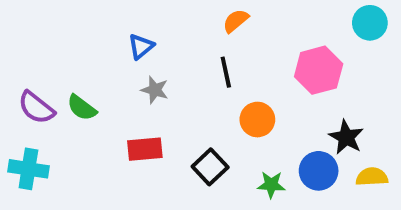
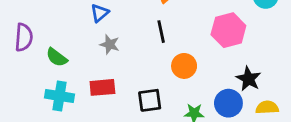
purple semicircle: (36, 108) -> (24, 37), moved, turned -124
black square: (210, 167) -> (150, 100), turned 35
cyan cross: (28, 169) -> (60, 96), moved

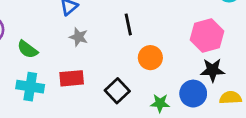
pink hexagon: (228, 30) -> (207, 36), moved
black star: (248, 79) -> (213, 70), turned -30
black square: (150, 100) -> (117, 91), turned -35

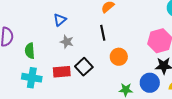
green semicircle: (27, 49) -> (30, 51), turned 49
black square: (117, 91) -> (84, 67), moved

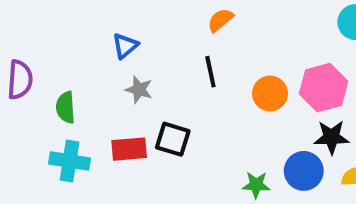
orange circle: (119, 57) -> (270, 94), moved
black square: (84, 67) -> (173, 139), turned -30

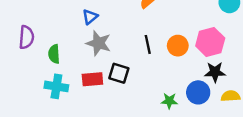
black line: (210, 72) -> (148, 44), moved
gray star: (139, 90) -> (98, 43), size x1.5

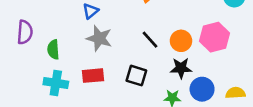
black line: (148, 44) -> (150, 40), turned -30
black star: (215, 72) -> (181, 68), moved
black square: (119, 73) -> (136, 76), moved

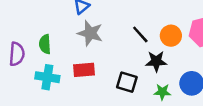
purple semicircle: (25, 32) -> (17, 54), moved
black star: (181, 68) -> (156, 61), moved
black square: (136, 76) -> (127, 82), moved

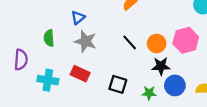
green semicircle: (45, 44) -> (49, 38), moved
black star: (156, 61) -> (161, 66), moved
red rectangle: (84, 70) -> (80, 74), turned 30

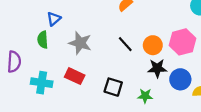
blue triangle: (78, 18) -> (54, 19), moved
blue circle: (175, 85) -> (180, 79), moved

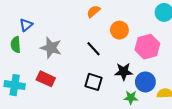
orange circle: (153, 45) -> (119, 30), moved
black square: (113, 87) -> (94, 82), moved
green star: (145, 96) -> (131, 98), moved

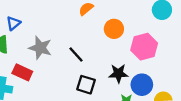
black line: (94, 49) -> (76, 55), moved
red rectangle: (46, 79) -> (22, 72), moved

